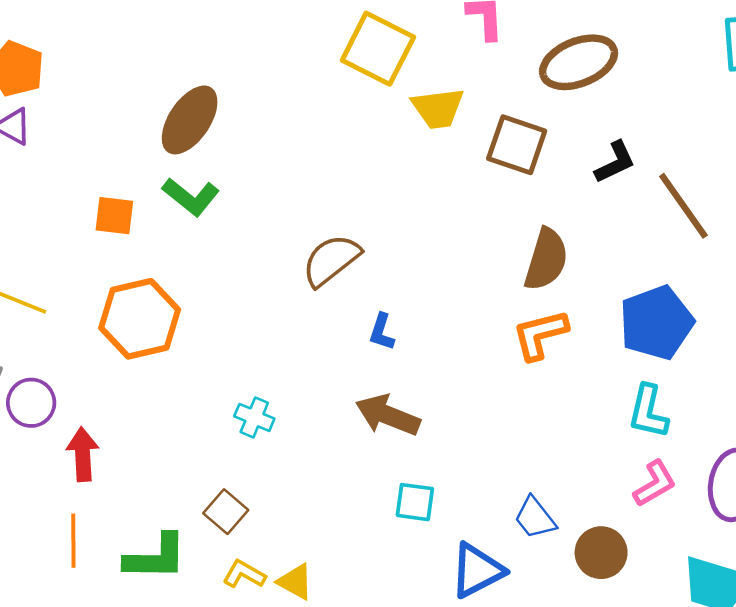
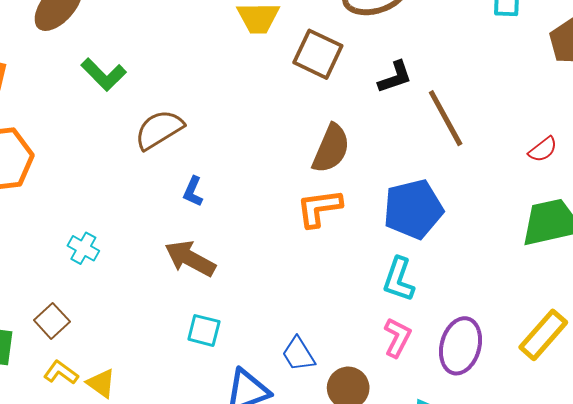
green L-shape: (191, 197) -> (104, 74), moved
pink L-shape: (655, 484) -> (397, 338), turned -39

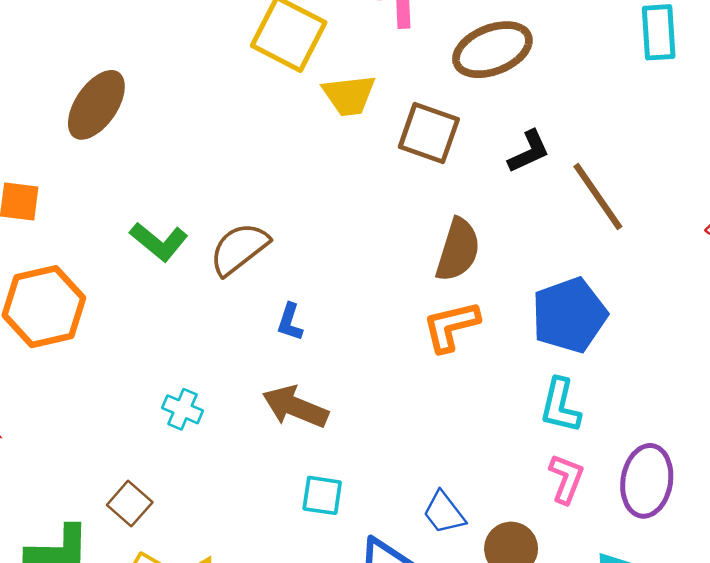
green L-shape: (104, 74) -> (159, 242), moved
cyan cross: (83, 248) -> (183, 409), moved

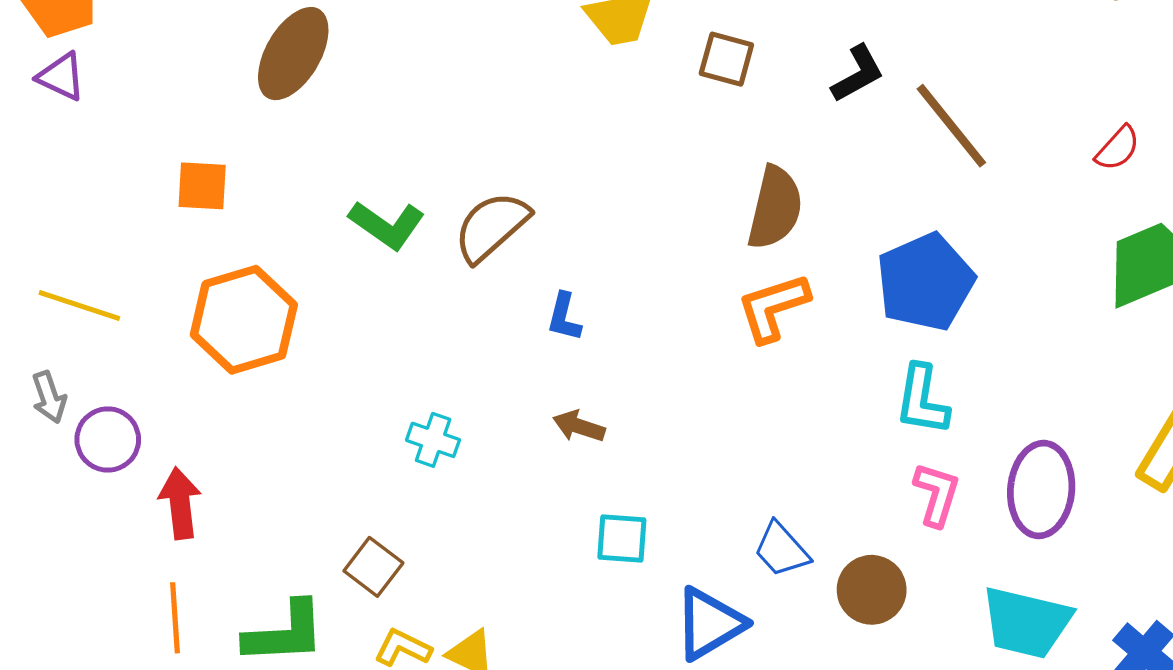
brown square: (429, 133) -> (726, 59), size x0.7
brown arrow: (295, 407) -> (579, 426), size x0.6

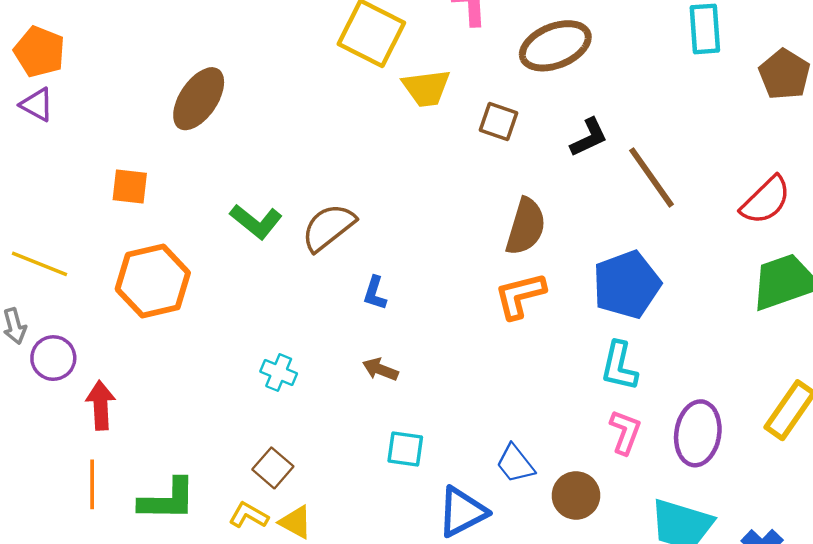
red semicircle: (1118, 148) -> (766, 200), size x1.6
brown square: (373, 567) -> (273, 468), moved

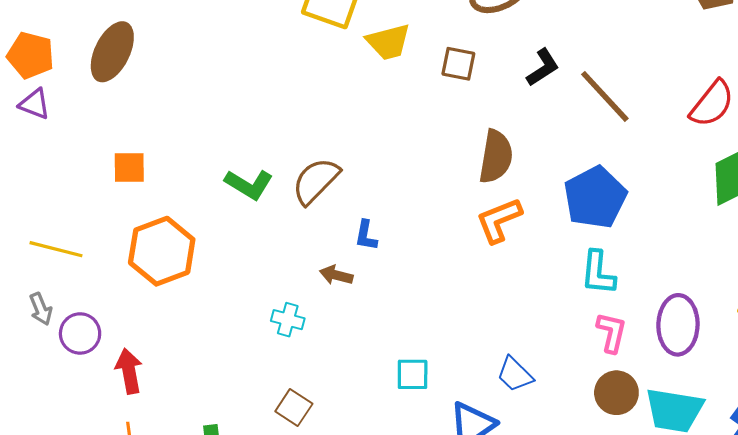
brown ellipse: (199, 99) -> (112, 52), moved
brown arrow: (380, 369) -> (336, 275), moved
brown circle: (576, 495) -> (616, 393), moved

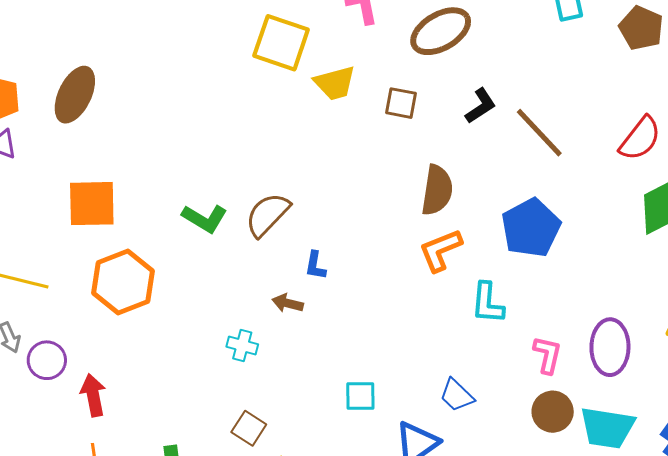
orange square: (129, 168) -> (92, 204), size x1.6
cyan L-shape: (598, 273) -> (487, 303), moved

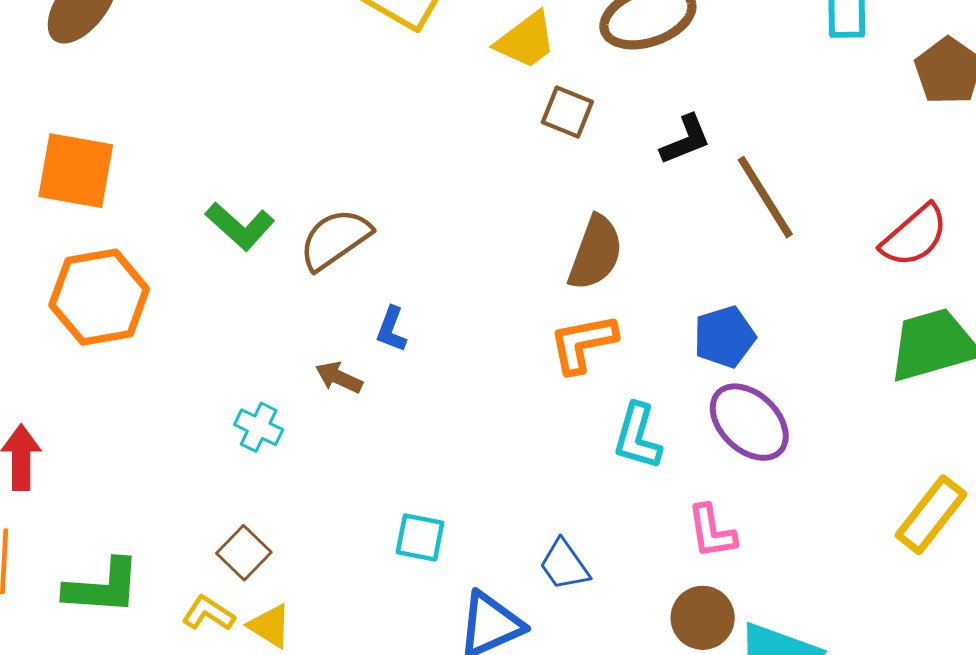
yellow trapezoid: (335, 83) -> (526, 40), moved, turned -33
blue pentagon: (531, 228) -> (724, 337), size x0.7
purple ellipse: (610, 347) -> (749, 422), moved, turned -58
pink L-shape: (547, 355) -> (712, 531), turned 147

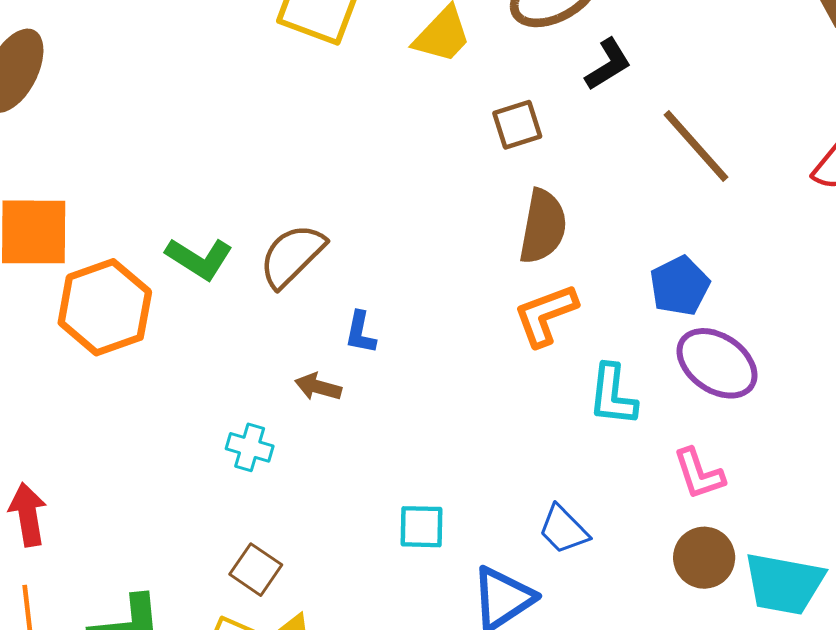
brown square: (567, 112) -> (517, 125), moved, turned -30
black L-shape: (685, 140) -> (608, 64), moved
orange hexagon: (99, 297) -> (105, 307), moved

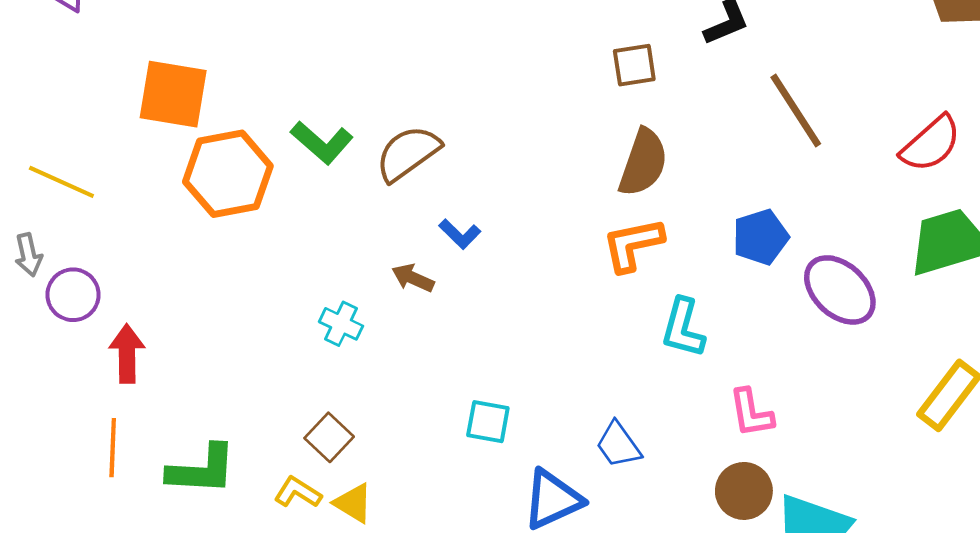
blue L-shape: (361, 333) -> (460, 234), turned -66
purple ellipse: (717, 363) -> (840, 290), moved

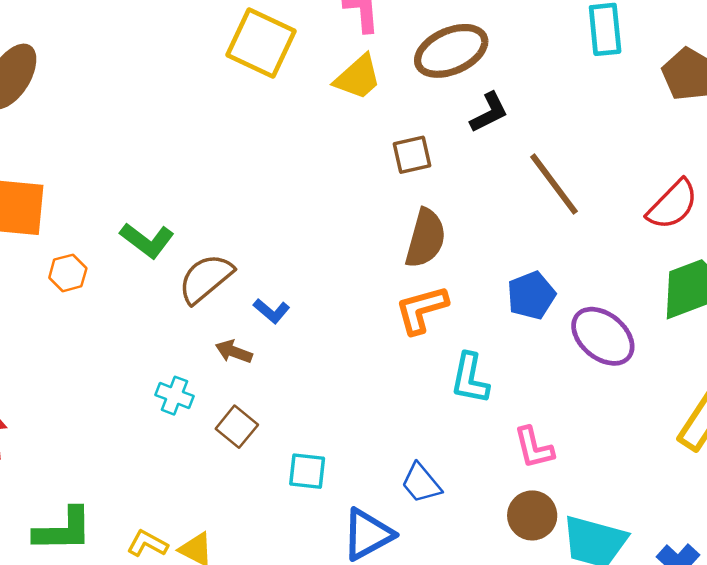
brown semicircle: (408, 153) -> (206, 278), moved
orange hexagon: (228, 174) -> (68, 273), size x0.5
brown square: (329, 437) -> (237, 427), moved

